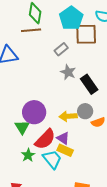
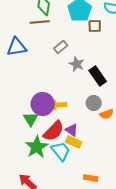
brown square: (86, 34) -> (95, 26), size x0.6
gray rectangle: (61, 49) -> (61, 47), moved
yellow arrow: (68, 116) -> (58, 105), moved
green star: (28, 155) -> (37, 147), size x1.6

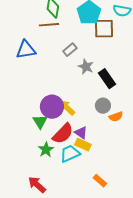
brown square: (95, 26) -> (104, 29), size x1.5
yellow arrow: (58, 105) -> (67, 108), turned 48
green star: (37, 147) -> (46, 150), size x0.7
cyan trapezoid: (61, 151) -> (70, 154), turned -75
orange rectangle: (91, 178) -> (100, 181), turned 32

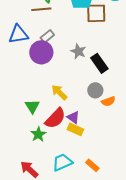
gray rectangle: (70, 50) -> (47, 36), moved
purple circle: (52, 107) -> (41, 52), moved
cyan trapezoid: (70, 154) -> (62, 162), moved

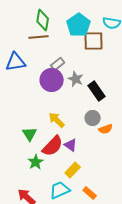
gray rectangle: (47, 36) -> (58, 64), moved
purple circle: (41, 52) -> (52, 80), moved
yellow rectangle: (75, 129) -> (73, 170), moved, turned -70

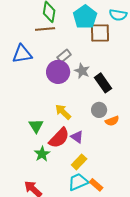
cyan trapezoid: (60, 190) -> (78, 182), moved

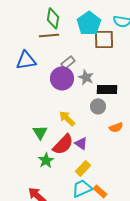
black rectangle: (103, 83) -> (107, 89), turned -54
gray circle: (99, 110) -> (98, 106), moved

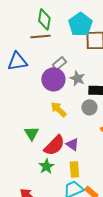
yellow arrow: (67, 118) -> (58, 109), moved
green star: (46, 160) -> (46, 166), moved
yellow rectangle: (83, 168) -> (74, 169), turned -49

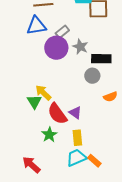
blue triangle: (17, 61) -> (36, 26), moved
yellow arrow: (58, 109) -> (43, 93), moved
red semicircle: (54, 145) -> (57, 114), turned 100

